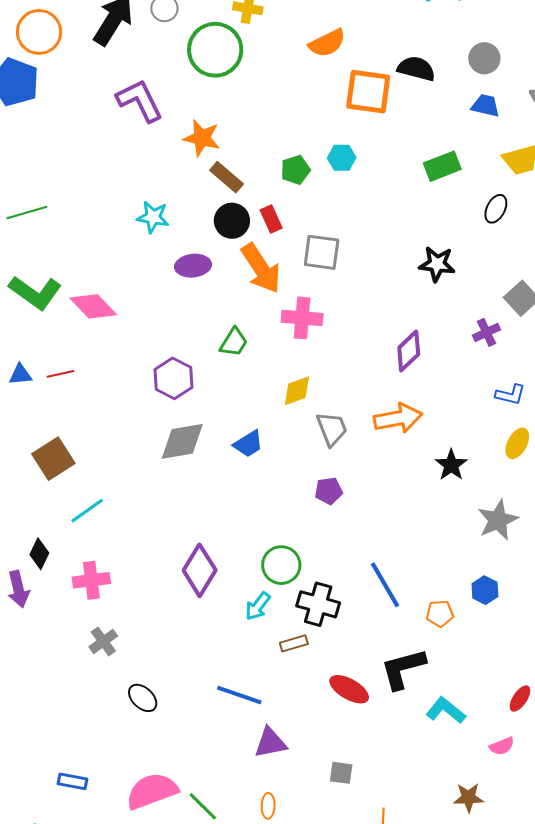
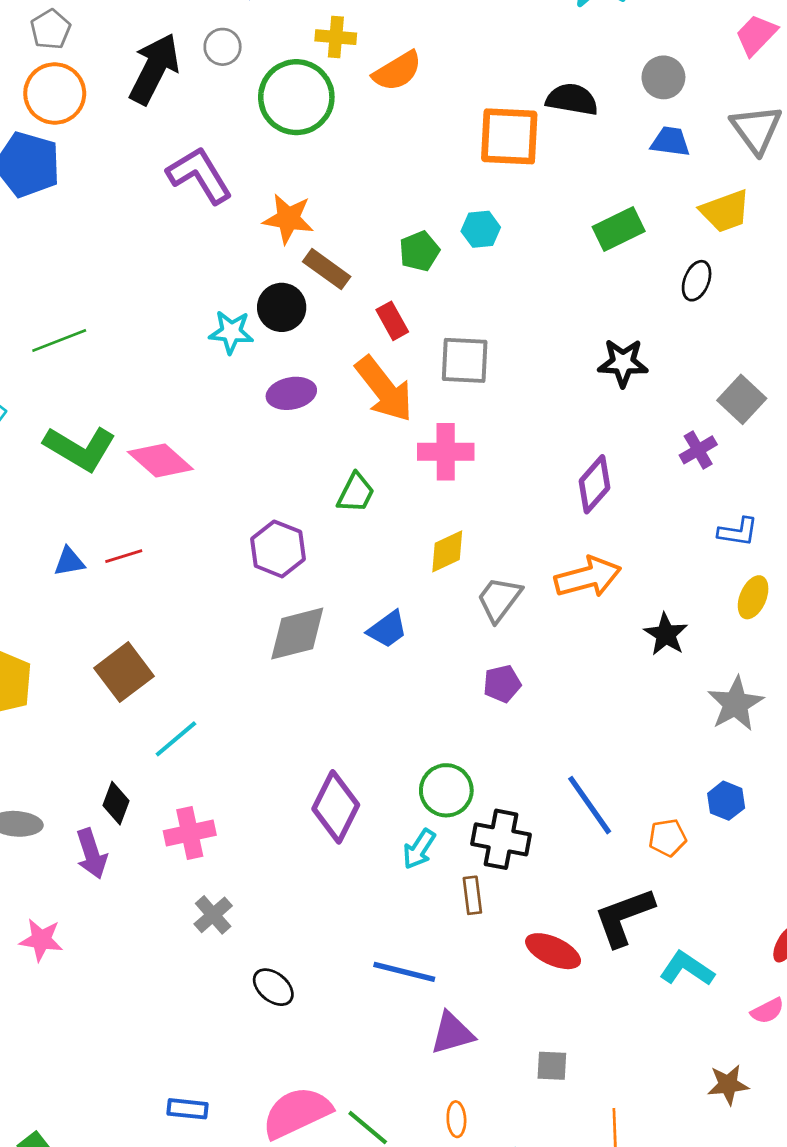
orange semicircle: (327, 43) -> (397, 71), moved
black circle: (232, 221) -> (282, 307), moved
gray trapezoid: (332, 429) -> (499, 599), turned -117
brown rectangle: (294, 643) -> (472, 895), turned -76

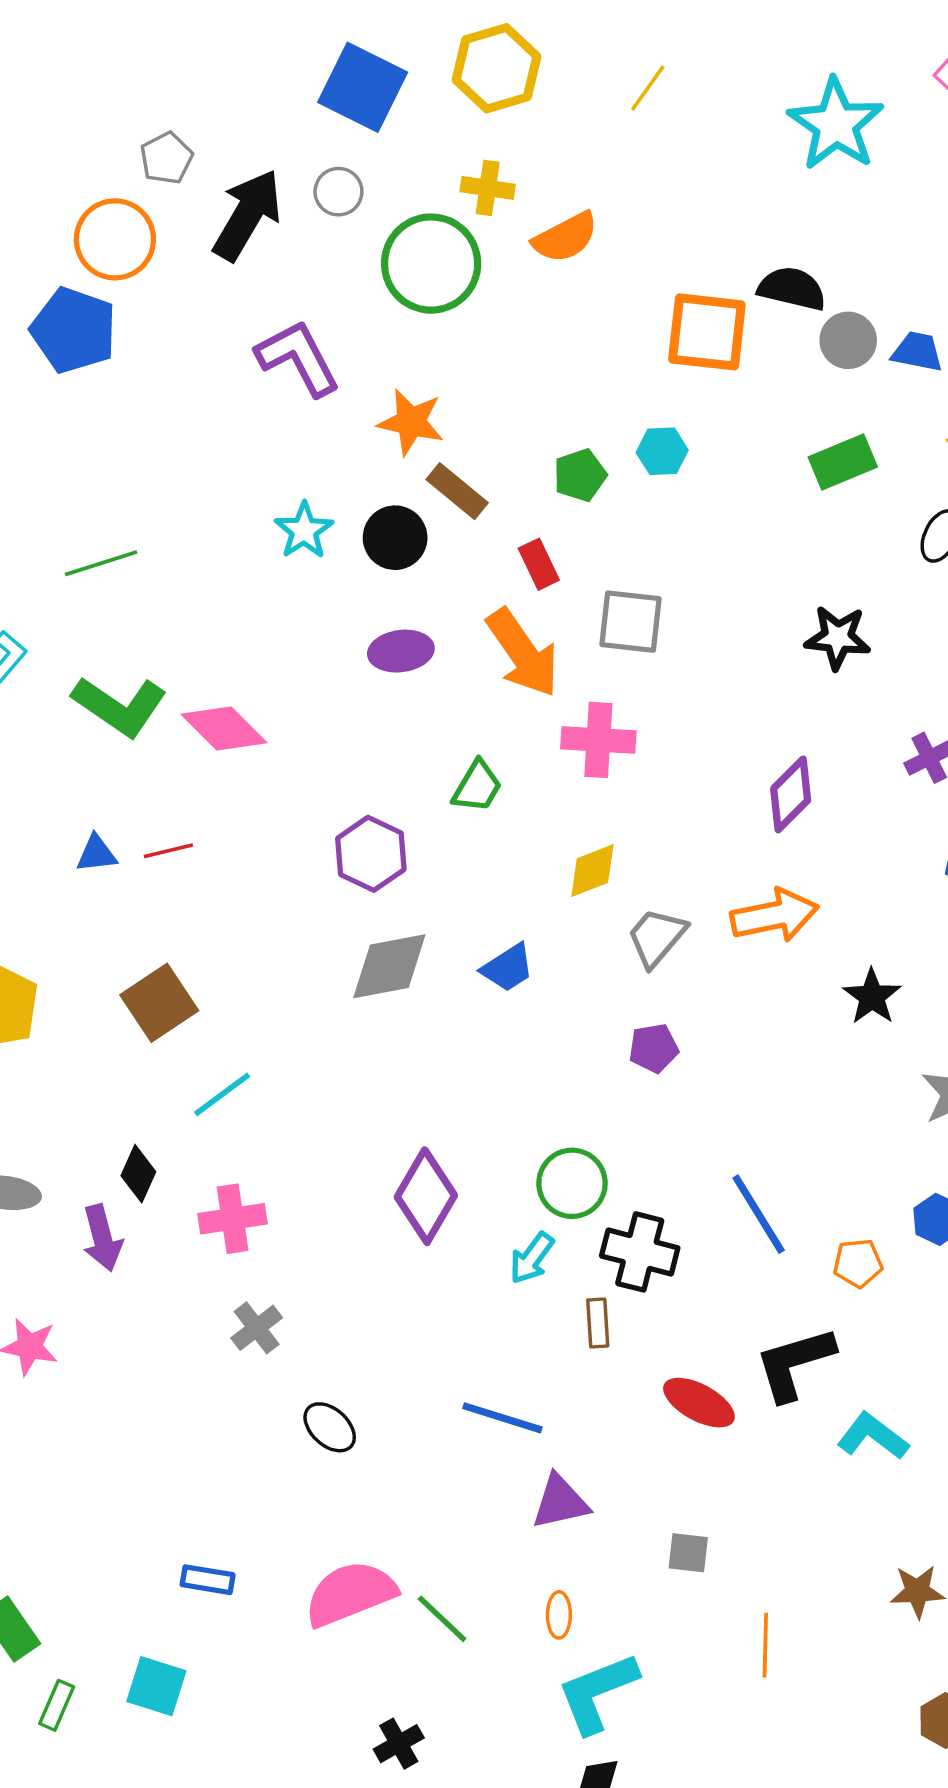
gray pentagon: (51, 29) -> (166, 158), moved
gray circle: (663, 77) -> (848, 340), moved
cyan star: (231, 332) -> (304, 530), moved, turned 30

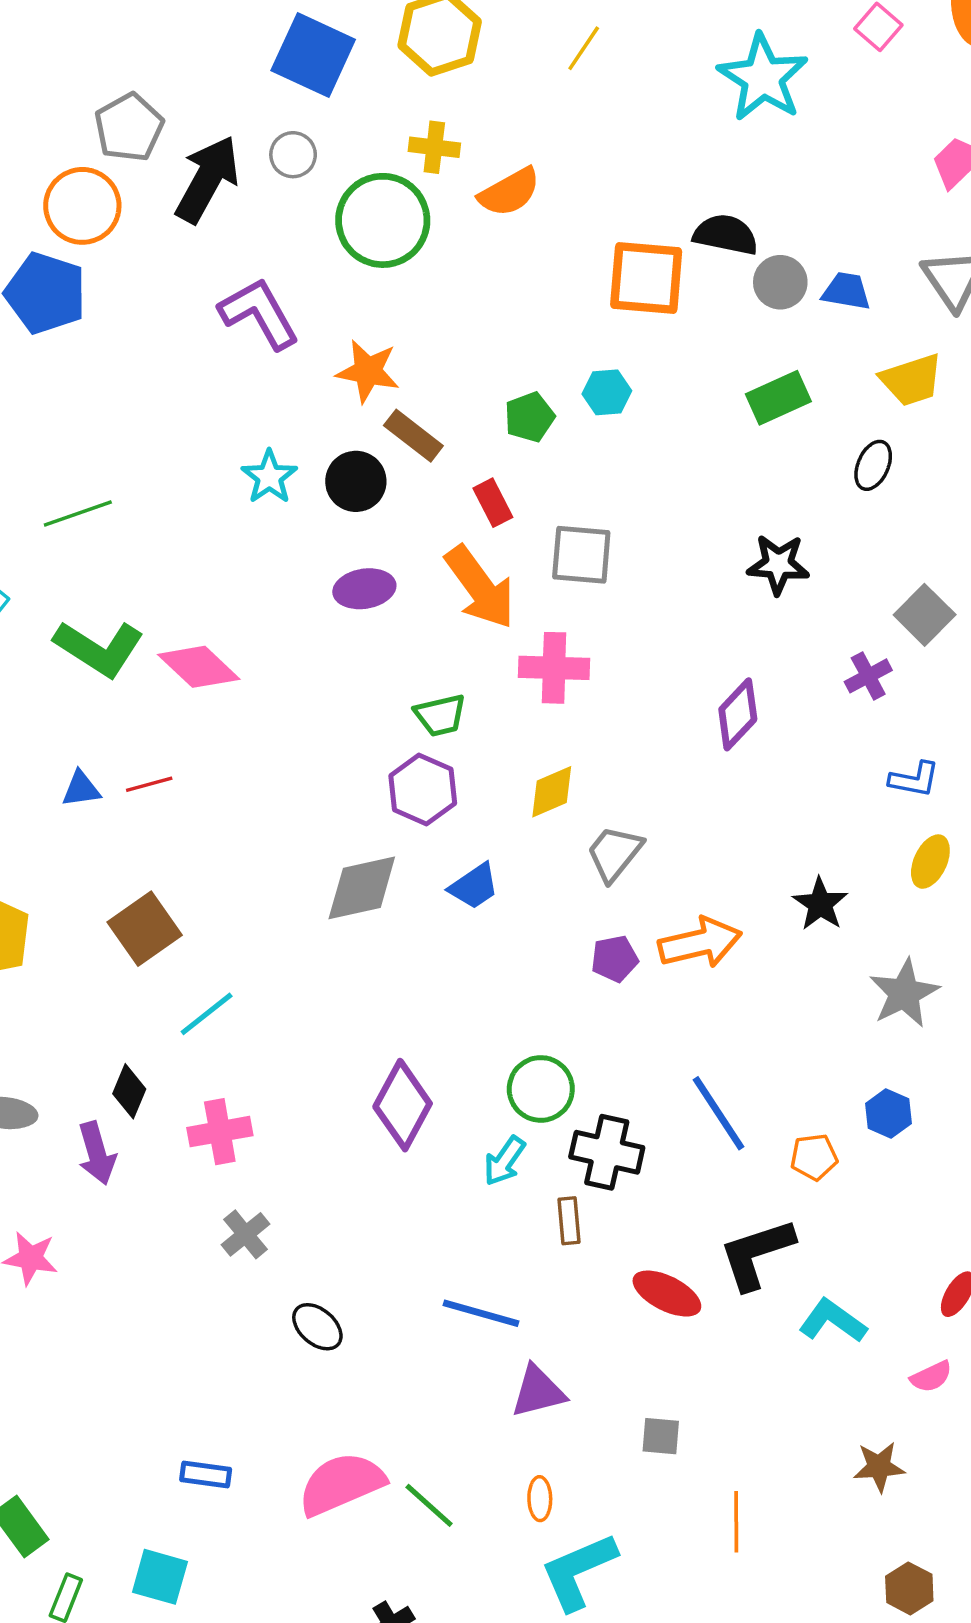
gray pentagon: (166, 158) -> (129, 127), size x1.4
green trapezoid: (477, 787) -> (440, 715), turned 48
purple hexagon: (371, 854) -> (423, 789), moved
orange arrow: (775, 915) -> (700, 943), moved

